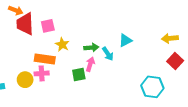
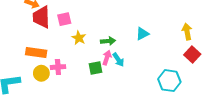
yellow arrow: (170, 38) -> (187, 32), turned 84
cyan arrow: (108, 54) -> (118, 60), moved
orange rectangle: (45, 59) -> (36, 52), moved

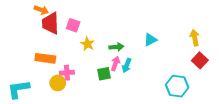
pink square: (64, 19) -> (73, 25), turned 32
cyan arrow: (118, 60) -> (127, 65), turned 56
yellow circle: (41, 73) -> (58, 83), moved

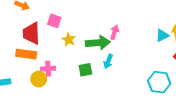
red trapezoid: (50, 23) -> (31, 33), moved
cyan triangle: (150, 40) -> (162, 35), moved
green arrow: (116, 47) -> (98, 43), size x1.6
pink arrow: (115, 63) -> (114, 32), moved

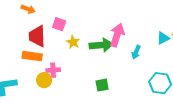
pink arrow: (114, 32) -> (117, 35), size x1.6
cyan arrow: (108, 61) -> (136, 52), moved
green square: (85, 70) -> (102, 85), moved

